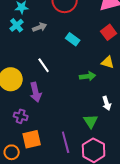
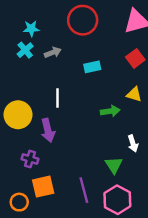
cyan rectangle: (73, 39) -> (92, 67), turned -48
white line: (44, 65) -> (58, 98), turned 35

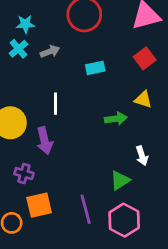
green triangle: (114, 165) -> (120, 180), turned 30

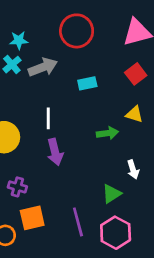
gray arrow: (50, 51) -> (43, 67), size x1.5
purple arrow: (45, 141) -> (55, 152), moved

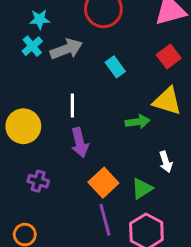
cyan rectangle: (87, 83) -> (115, 67), turned 66
yellow triangle: (134, 114) -> (167, 101), size x1.5
orange square: (32, 218) -> (103, 183), moved, turned -30

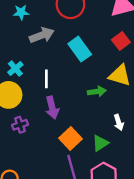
cyan cross: (32, 46) -> (15, 69), moved
cyan rectangle: (115, 67) -> (80, 49), size x1.5
purple cross: (38, 181) -> (20, 125), moved, turned -35

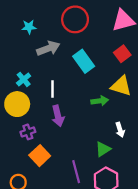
orange square: (70, 139) -> (40, 156), moved

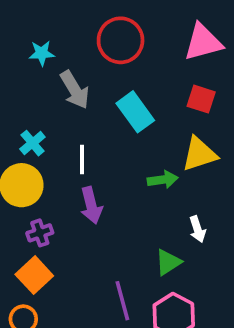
gray arrow: (48, 48) -> (75, 90), turned 80
red square: (122, 54) -> (201, 99), turned -35
yellow triangle: (121, 86) -> (199, 154), turned -35
orange square: (40, 156) -> (34, 275), moved

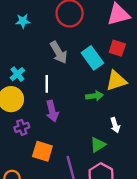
gray arrow: (75, 90) -> (59, 52), moved
cyan rectangle: (135, 112) -> (92, 58), moved
orange square: (34, 275) -> (42, 151), moved, turned -30

